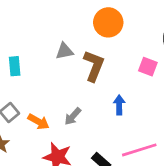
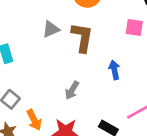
orange arrow: (38, 122) -> (34, 120), moved, turned 45

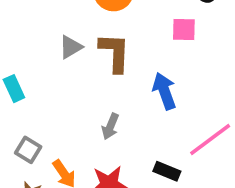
blue arrow: (114, 70) -> (164, 91), size x1.4

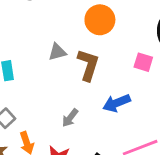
blue arrow: (164, 91) -> (117, 103), turned -108

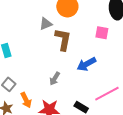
gray triangle: (57, 52) -> (46, 24), moved

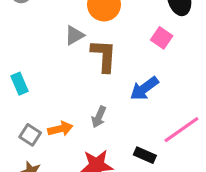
pink square: (102, 33) -> (162, 38), turned 32
orange arrow: (26, 100) -> (60, 129), moved, turned -70

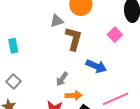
blue arrow: (144, 89) -> (96, 66), turned -132
orange arrow: (60, 129) -> (74, 95), moved

